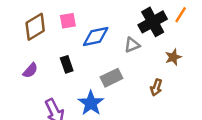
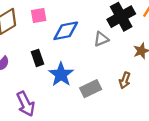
gray rectangle: (111, 78) -> (91, 89), moved
blue star: (91, 103) -> (61, 74), moved

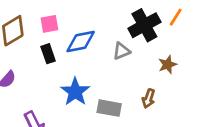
black rectangle: (37, 58) -> (48, 54), moved
gray rectangle: (91, 89) -> (109, 108), turned 36

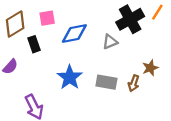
black rectangle: (48, 54) -> (34, 44), moved
brown star: (167, 65) -> (150, 68), moved
gray rectangle: (109, 108) -> (106, 82), moved

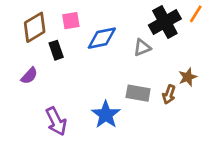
blue star: (70, 77) -> (106, 115), moved

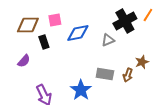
brown diamond: (35, 27) -> (28, 25), turned 30

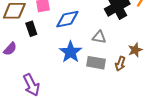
gray triangle: (108, 40) -> (99, 37), moved, turned 32
blue star: (81, 90) -> (71, 52), moved

